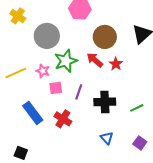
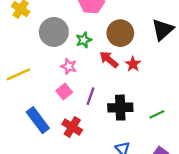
green star: (66, 61) -> (84, 40), moved, size x0.6
pink star: (43, 71) -> (69, 66), moved
pink square: (56, 88) -> (64, 92), turned -32

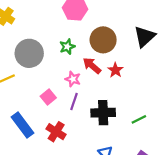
gray circle: (54, 32) -> (29, 53), moved
pink star: (69, 66) -> (73, 79), moved

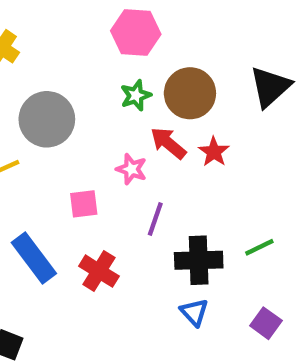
green star: (67, 47) -> (136, 95), moved
pink square: (48, 97) -> (84, 204), turned 32
purple line: (74, 101) -> (155, 219), moved
black cross: (103, 113) -> (199, 260), moved

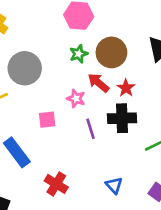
purple line: (155, 219) -> (90, 129), turned -36
black cross: (199, 260) -> (122, 118), moved
red cross: (99, 271) -> (56, 184), moved

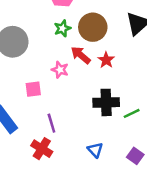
black cross: (122, 118) -> (106, 102), moved
purple line: (90, 129) -> (51, 123), moved

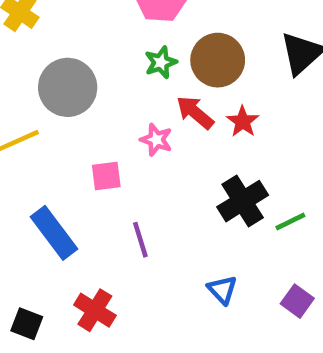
black cross: (106, 102) -> (243, 201), turned -30
red cross: (42, 149) -> (95, 310), moved

